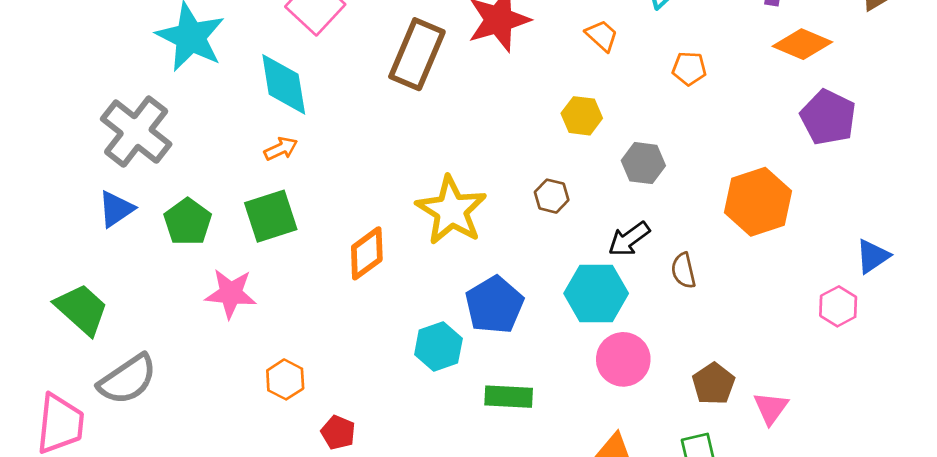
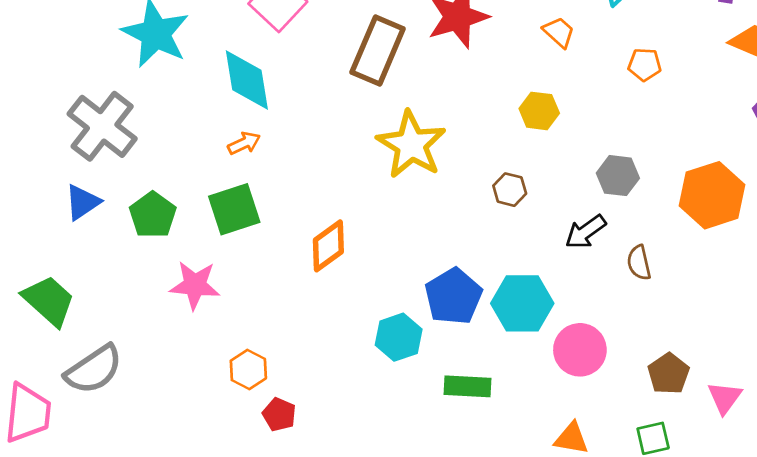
gray hexagon: (643, 163) -> (618, 176), moved
yellow star: (451, 210) -> (411, 145), moved
cyan hexagon: (596, 293) -> (522, 303), moved
red pentagon: (338, 432) -> (279, 414), moved

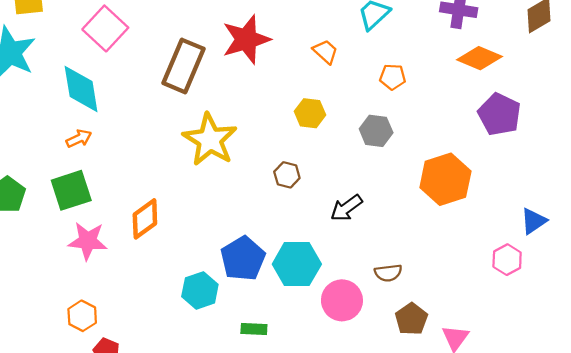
gray hexagon: (618, 176) -> (376, 131), moved
brown semicircle: (639, 263) -> (388, 273), moved, turned -84
pink star: (195, 285) -> (88, 241), moved
green rectangle: (468, 386) -> (254, 329), size x0.7

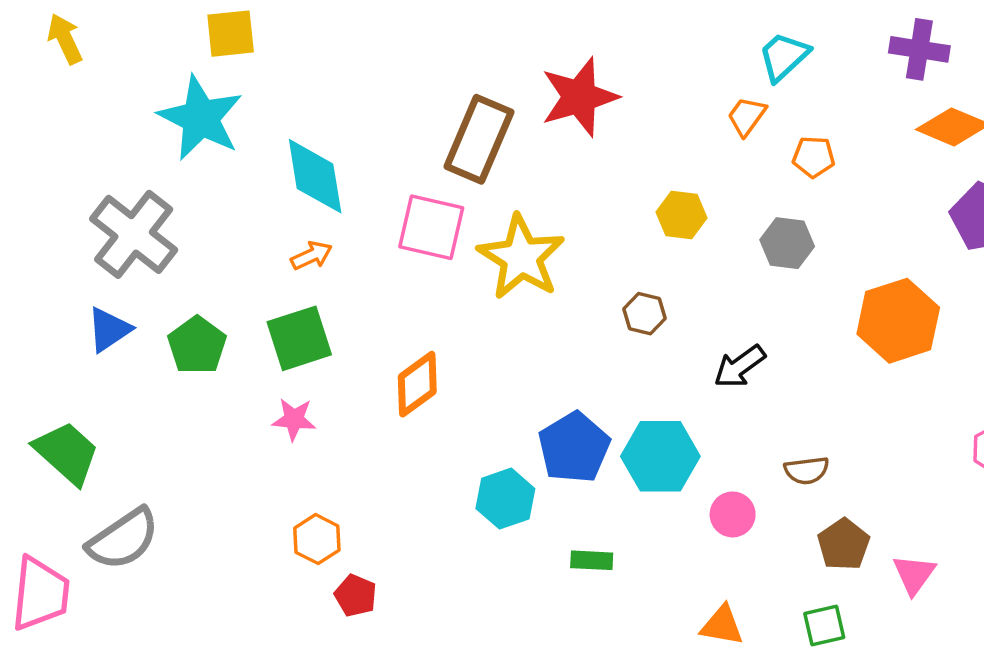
pink square: (105, 28) -> (431, 227), moved, turned -30
orange trapezoid: (325, 52) -> (747, 116), moved, turned -96
pink star: (88, 241) -> (294, 419), moved, size x0.7
pink circle: (342, 300) -> (733, 514), size x0.7

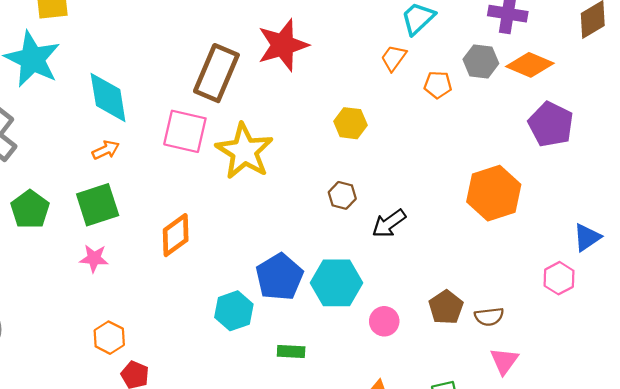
gray hexagon: (787, 243) -> (481, 61), moved
brown hexagon: (645, 314) -> (342, 195), moved
brown semicircle: (807, 470) -> (489, 317), moved
brown pentagon: (844, 544) -> (446, 307), moved

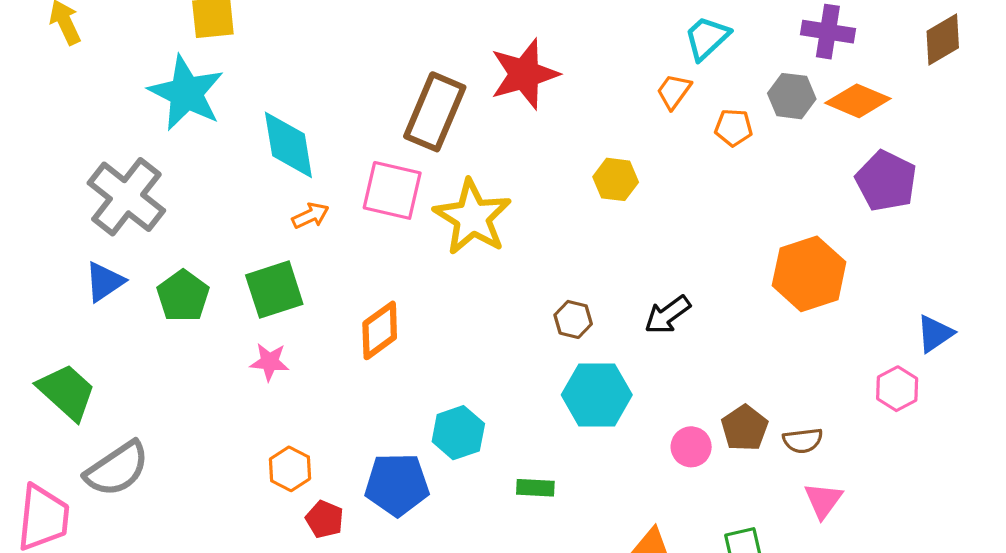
orange arrow: (106, 150) -> (310, 216), moved
brown hexagon: (342, 195) -> (573, 319), moved
blue pentagon: (279, 277) -> (397, 485), moved, turned 30
pink circle: (384, 321) -> (691, 447), moved

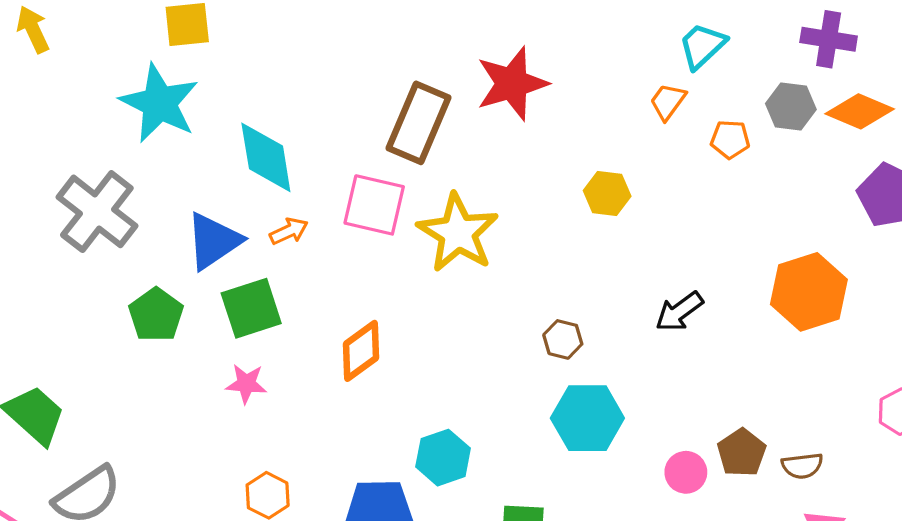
blue triangle: (104, 282) -> (213, 241), moved, size x1.4
black arrow: (667, 315) -> (679, 312), moved

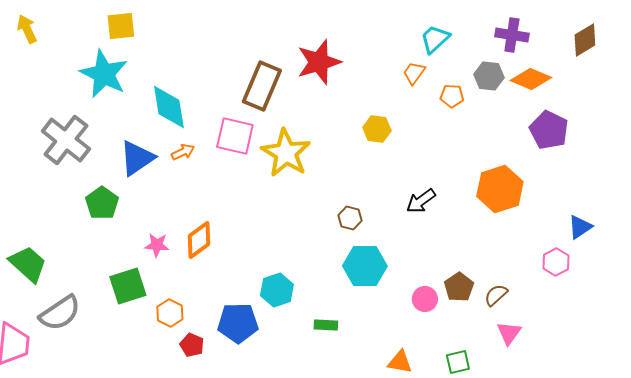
green square: (251, 308) -> (128, 286), moved
orange diamond: (361, 351) -> (199, 240), moved
brown semicircle: (802, 466) -> (496, 295), turned 145

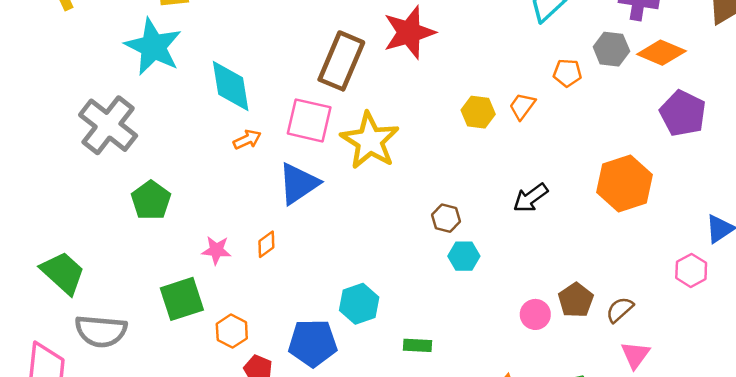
orange trapezoid: (414, 73) -> (522, 106), moved
blue triangle: (137, 158) -> (298, 184), moved
orange diamond: (199, 240) -> (266, 244), size x0.6
cyan hexagon: (365, 266) -> (464, 256), moved, size x0.6
gray semicircle: (60, 313) -> (101, 331), turned 39

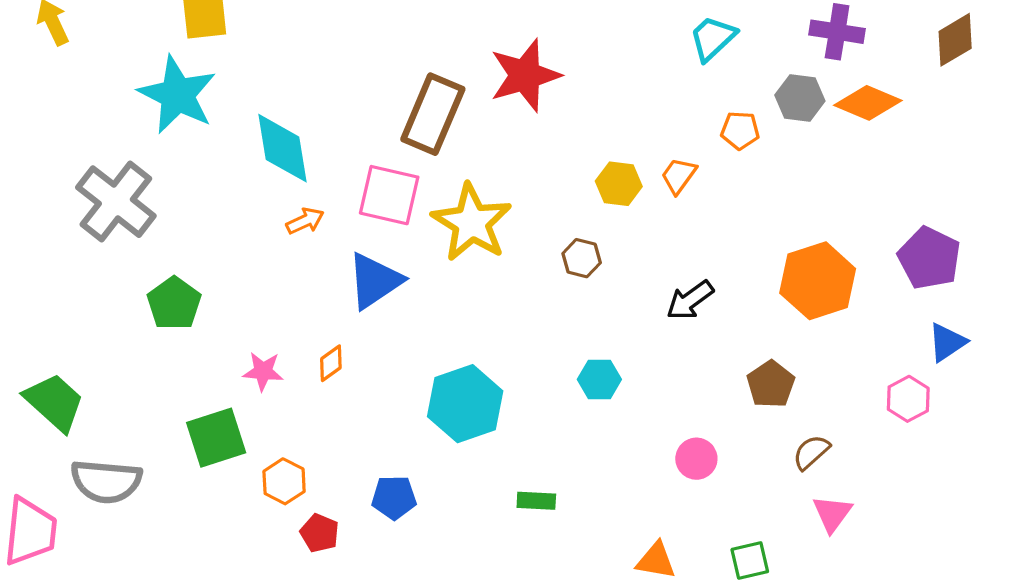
purple pentagon: (683, 113) -> (929, 258), moved
brown hexagon: (446, 218) -> (582, 258), moved
brown pentagon: (576, 300) -> (771, 384), moved
cyan hexagon: (359, 304) -> (465, 404), moved, size x1.4
blue pentagon: (313, 343) -> (394, 497), size x0.7

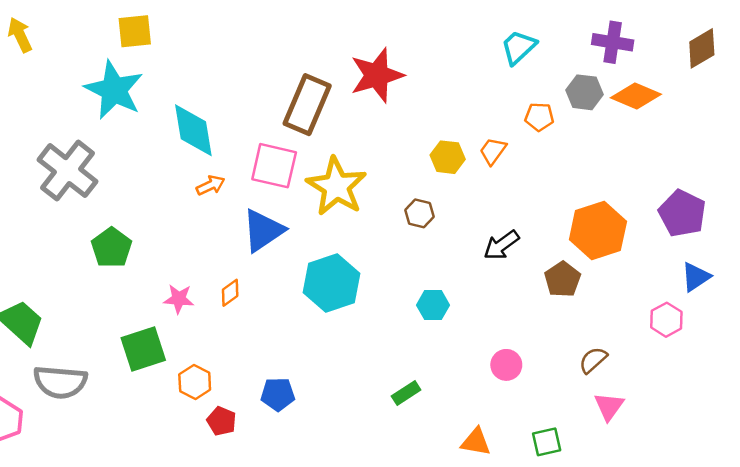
brown pentagon: (771, 384) -> (563, 279), moved
cyan hexagon: (465, 404) -> (332, 283), moved
green rectangle: (536, 501) -> (406, 393), moved, turned -36

